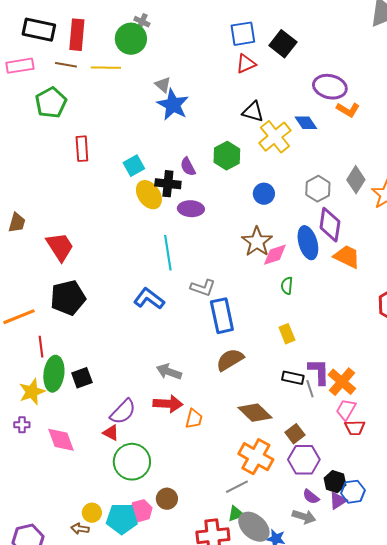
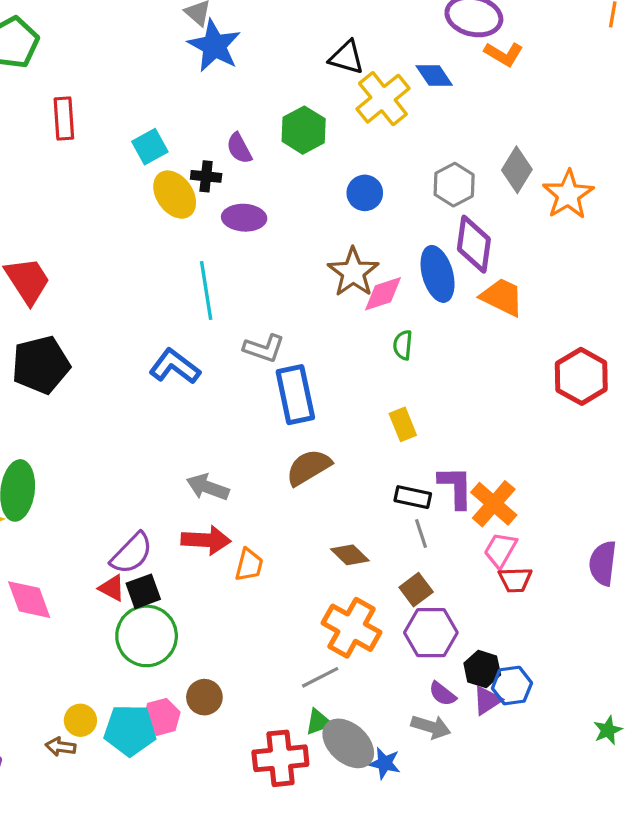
black cross: (168, 184) -> (206, 176), size x0.7
black square: (82, 378) -> (143, 591), moved
gray line: (310, 389) -> (421, 533), moved
brown diamond: (255, 413) -> (350, 555), size x0.7

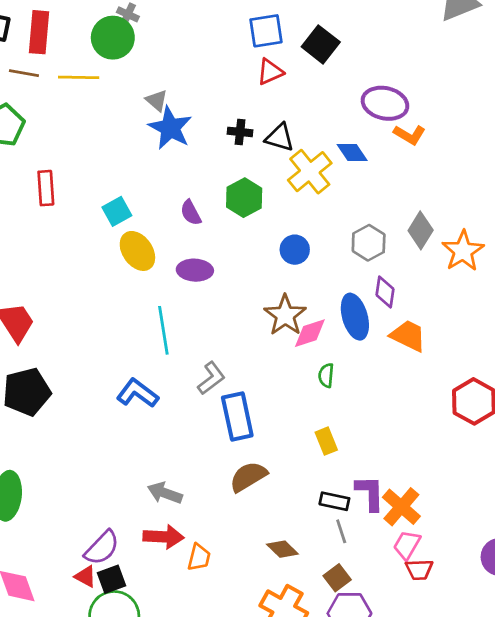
black cross: (206, 176) -> (240, 132), moved
purple diamond: (474, 244) -> (385, 292), size x0.7
gray L-shape: (264, 348) -> (211, 378), turned -56

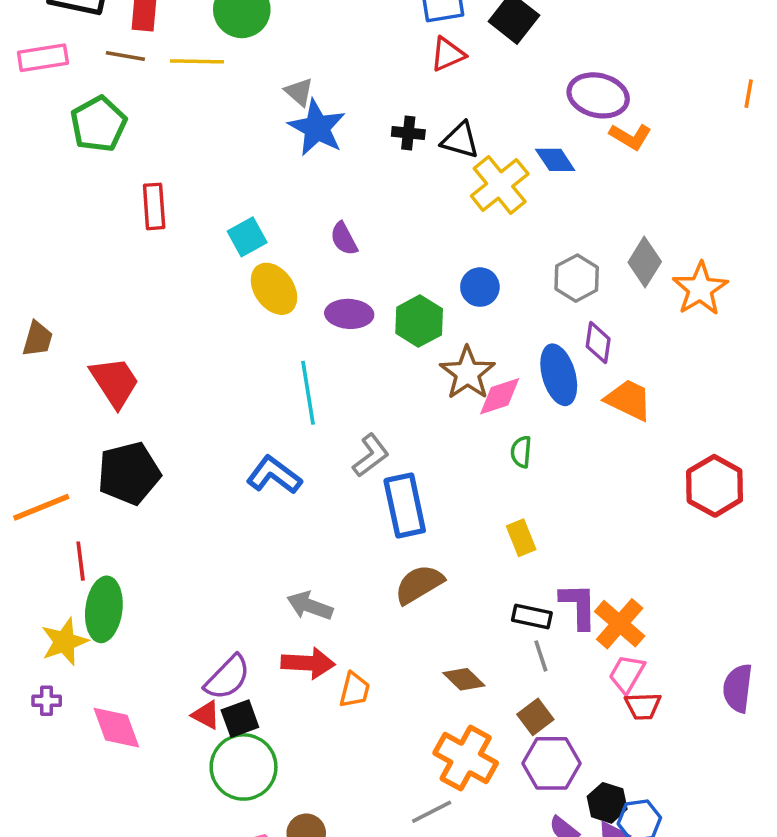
green hexagon: (244, 198) -> (419, 321), moved

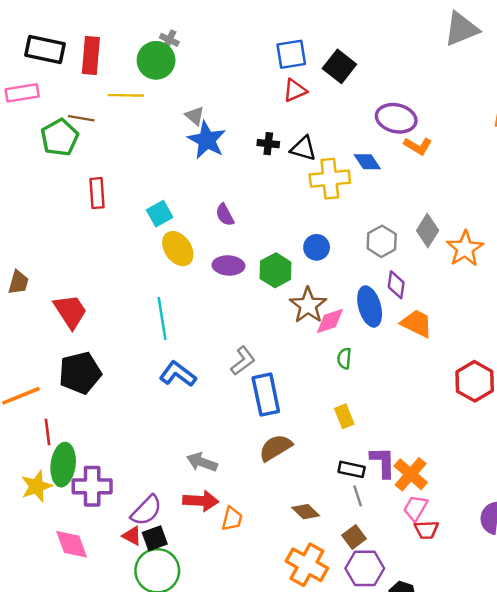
brown line: (125, 56) -> (81, 118), moved
yellow cross: (500, 185) -> (330, 179), turned 33
cyan line: (308, 393) -> (162, 319), moved
purple cross: (47, 701) -> (92, 486), moved, size x2.0

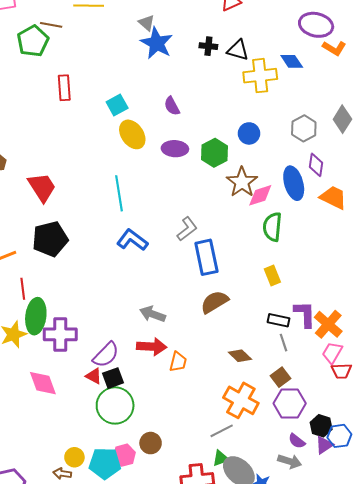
green semicircle: (344, 358) -> (272, 227), size x1.6

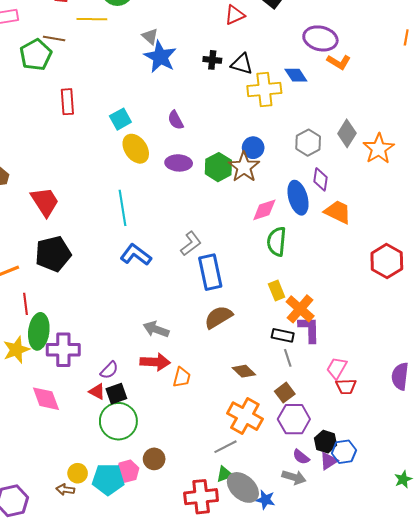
brown star: (242, 182) -> (244, 167), moved
orange cross: (328, 324) -> (300, 309), moved
purple semicircle: (106, 355) -> (109, 370), size x0.7

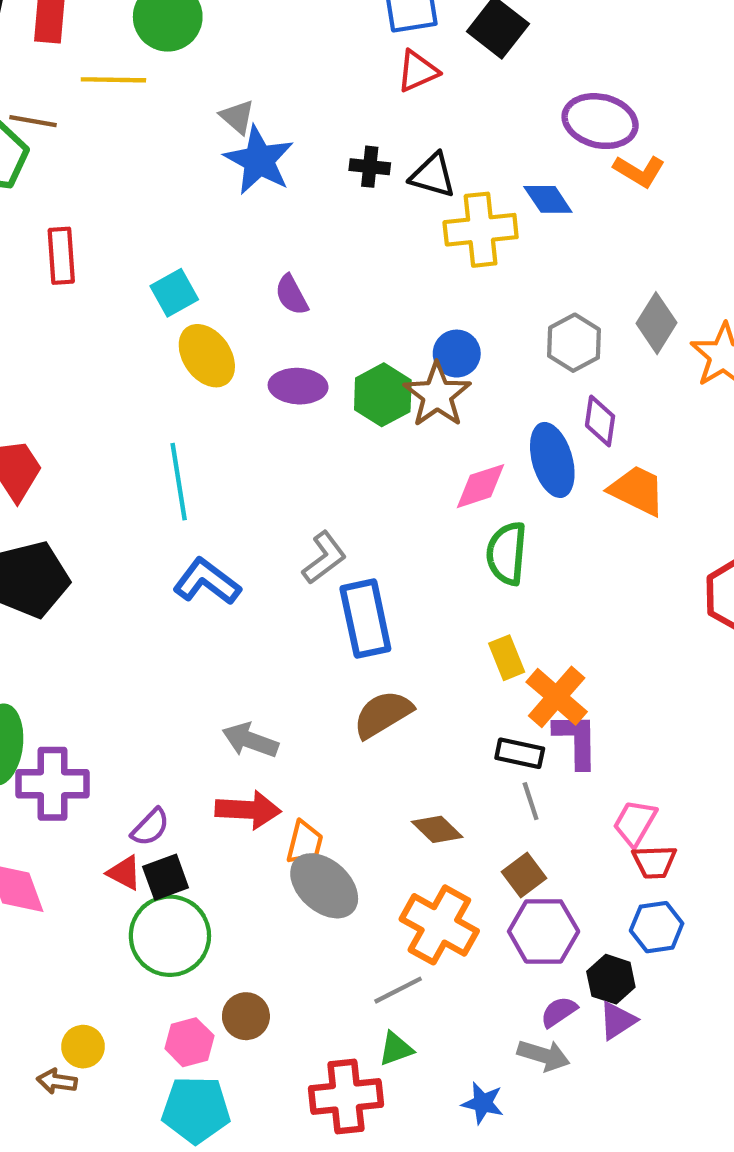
blue hexagon: (344, 452) -> (657, 927), moved
purple semicircle: (301, 457) -> (559, 1012), turned 108
cyan pentagon: (108, 479) -> (196, 1110), moved
gray ellipse: (243, 487) -> (324, 886), moved

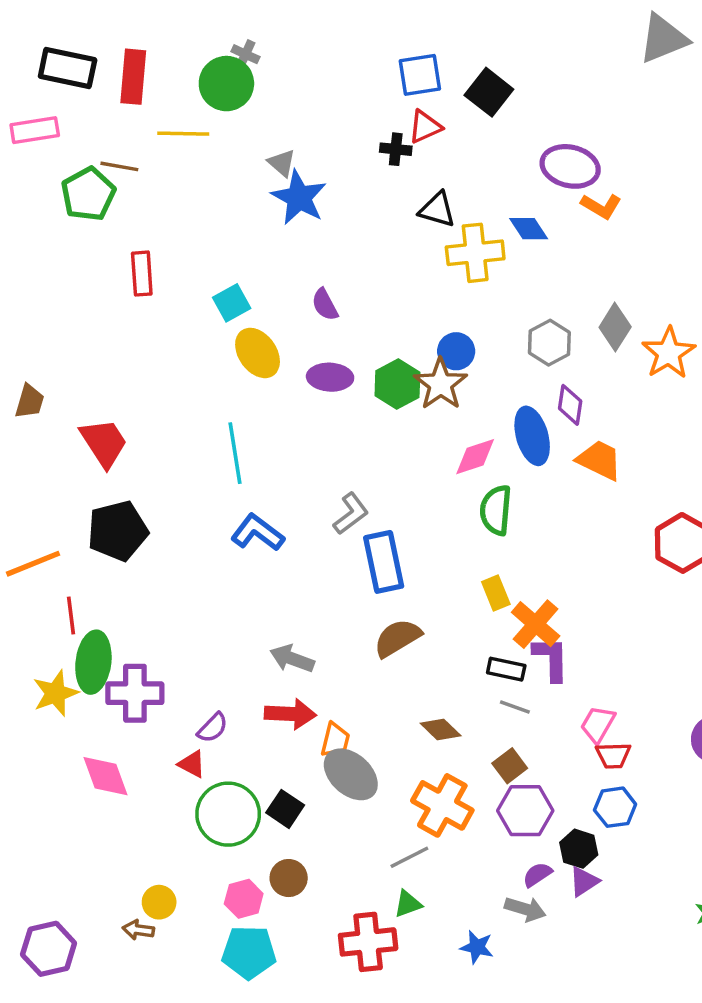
black cross: (370, 167) -> (396, 149), moved
gray line: (531, 801) -> (515, 707), turned -52
black square: (166, 877) -> (285, 809), moved, turned -36

